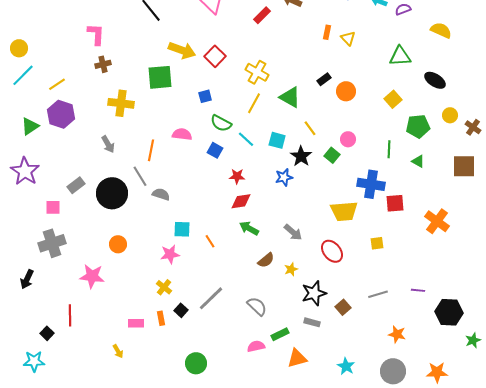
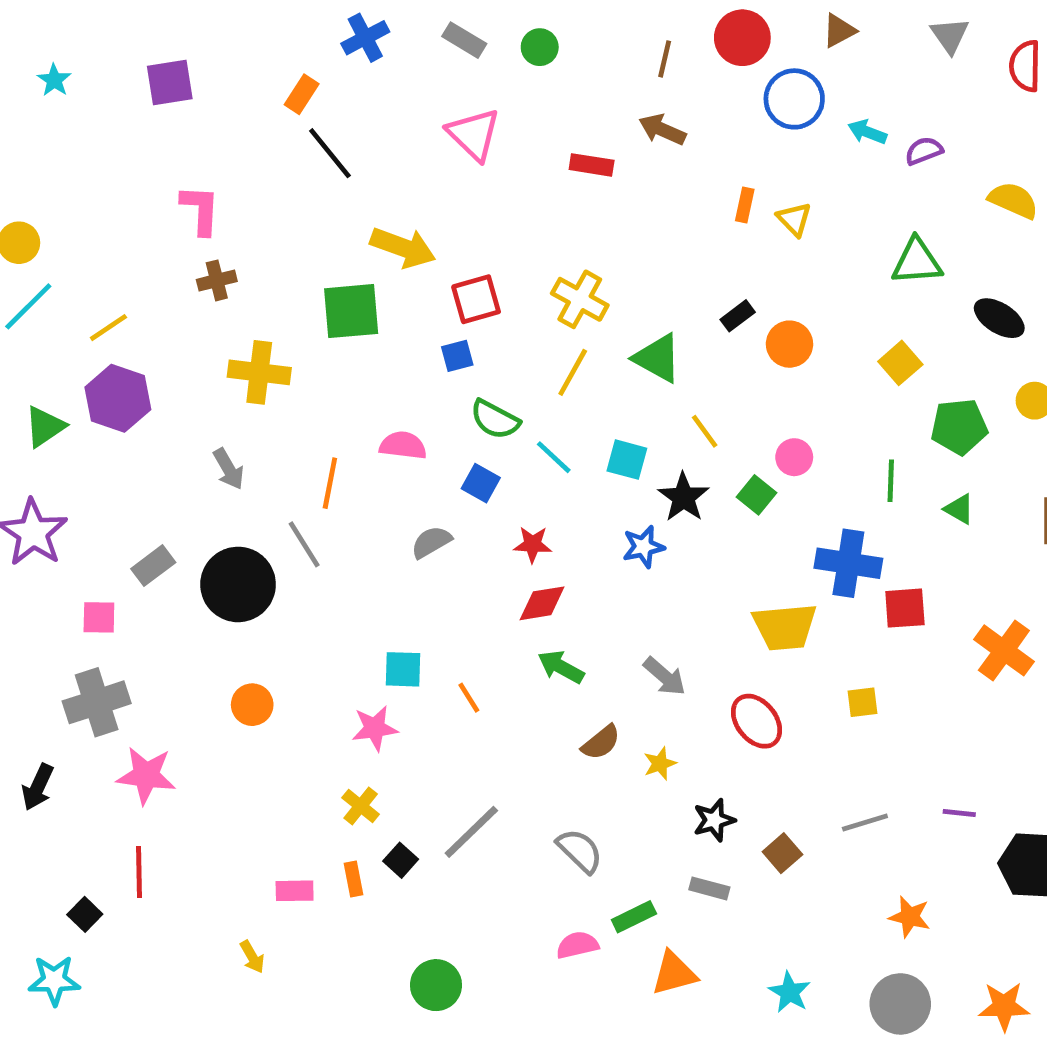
red rectangle: (262, 15) -> (592, 165), turned 54
red square: (215, 56) -> (476, 299), moved, turned 30
gray semicircle: (161, 194) -> (431, 542), moved, turned -48
pink star: (92, 276) -> (146, 775), moved
black star: (314, 293) -> (714, 820), size x0.7

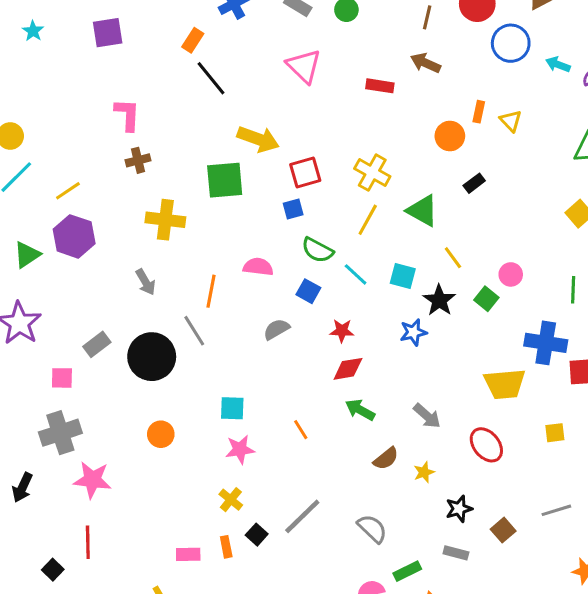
orange circle: (790, 344) -> (450, 136), moved
cyan square: (403, 669) -> (232, 408), moved

